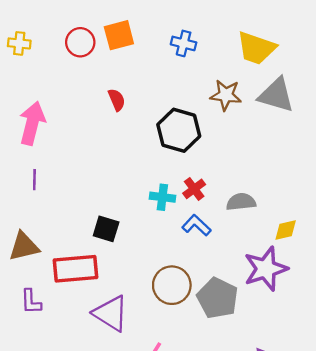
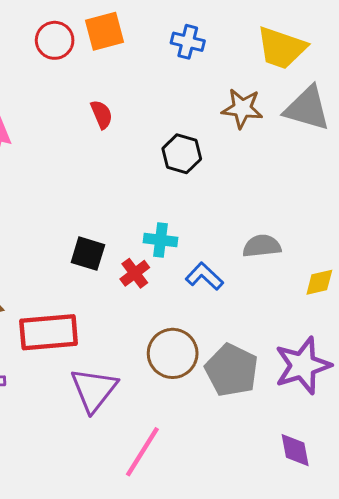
black hexagon: (179, 130) -> (182, 154), size x0.7
red cross: (194, 189) -> (135, 273), moved
black square: (106, 229) -> (88, 254), moved
purple star: (266, 269) -> (303, 366), moved
purple triangle: (111, 313) -> (94, 390), turned 36

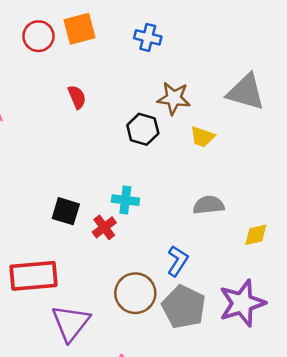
yellow trapezoid: (282, 48) -> (202, 137), moved, size x0.6
brown star: (242, 108) -> (174, 98), moved
blue L-shape: (204, 276) -> (178, 261), moved, turned 80

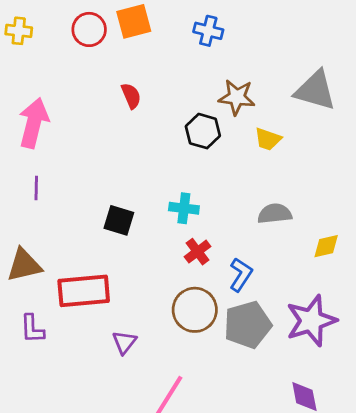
red cross: (104, 227) -> (197, 252), moved
gray pentagon: (184, 307) -> (248, 325), turned 30
purple triangle: (71, 323) -> (124, 342), size x0.6

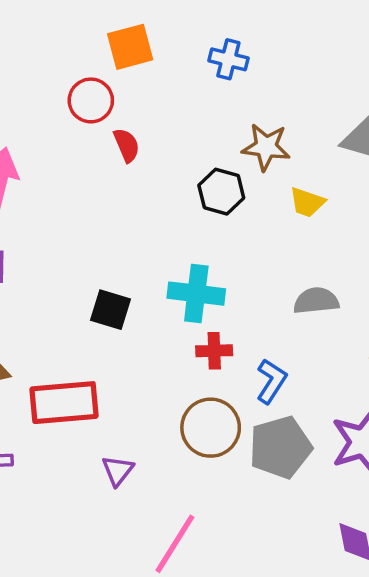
red circle: (89, 29) -> (91, 100), moved
cyan cross: (184, 208) -> (196, 294), size x1.4
red cross: (197, 252) -> (214, 351), turned 35

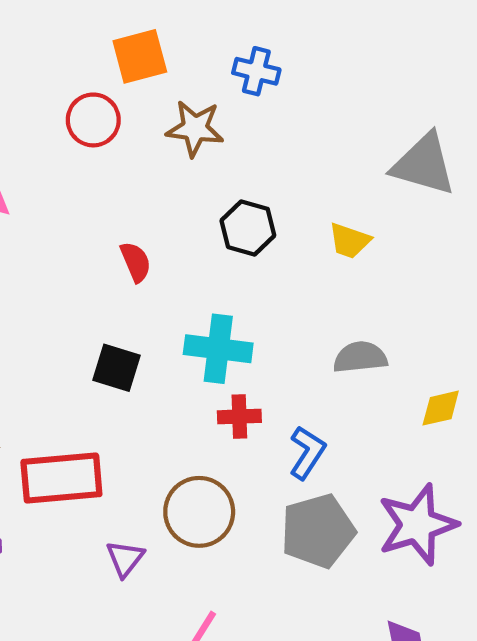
red semicircle: (127, 145) -> (136, 262), moved
brown star: (266, 147) -> (195, 128), moved
brown circle: (211, 428) -> (199, 512), moved

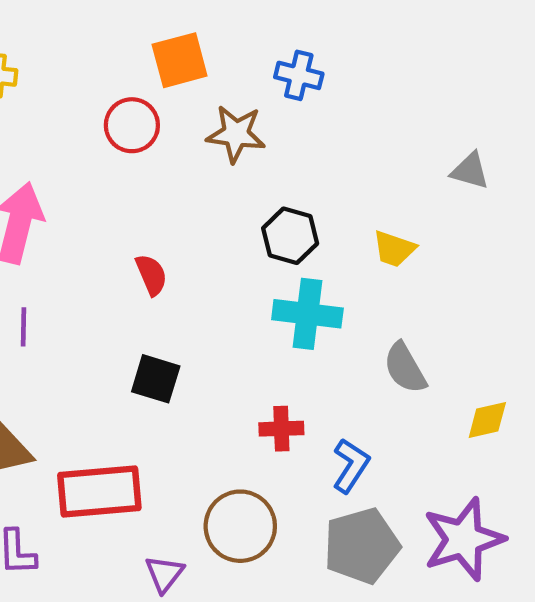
gray triangle: (424, 164) -> (470, 171), size x0.6
red semicircle: (136, 262) -> (151, 275), moved
cyan cross: (218, 349) -> (307, 314), moved
gray semicircle: (360, 357) -> (405, 368), turned -114

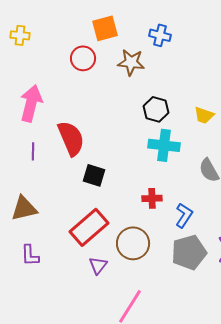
red semicircle: (151, 275) -> (71, 138), moved, size x1.8
red rectangle: (99, 492) -> (89, 227), moved, turned -36

